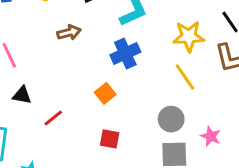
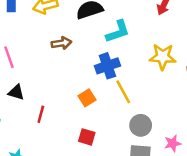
yellow line: (185, 77) -> (123, 92), moved
red line: (53, 118) -> (41, 114), turned -42
pink star: (211, 136) -> (173, 143), turned 30

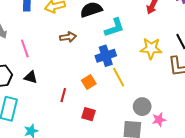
red line: (41, 114) -> (63, 95), moved
gray circle: (141, 125) -> (142, 107), moved

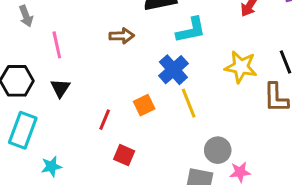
blue cross: (106, 56) -> (173, 70), turned -30
black triangle: (31, 77) -> (60, 88), turned 40
red square: (89, 114) -> (124, 155), moved

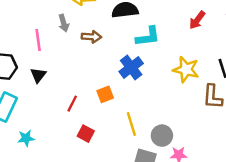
gray arrow: (26, 16) -> (64, 23), moved
yellow line: (189, 103) -> (131, 124), moved

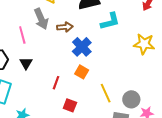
gray arrow: (64, 23) -> (41, 19), size x1.5
blue cross: (131, 67) -> (82, 47), moved
orange square: (105, 94) -> (82, 72), turned -32

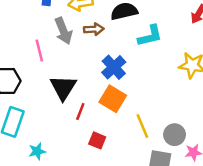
brown arrow: (65, 27) -> (94, 29), moved
black triangle: (26, 63) -> (63, 88), moved, size x1.6
orange square: (82, 72) -> (113, 99), size x1.5

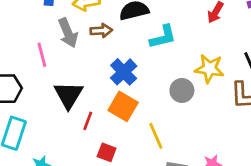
gray circle: (175, 135) -> (182, 90), moved

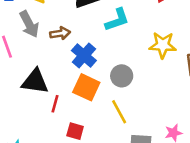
brown arrow: (101, 31) -> (60, 33), moved
gray circle: (182, 90) -> (122, 76), moved
black triangle: (69, 95) -> (35, 81), turned -48

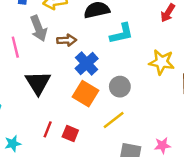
black triangle: (35, 81) -> (38, 83), turned 44
red line: (55, 104) -> (48, 129), moved
yellow line: (119, 112) -> (114, 120), turned 75

